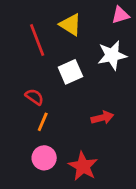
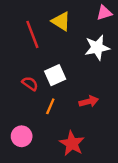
white square: (70, 72) -> (55, 75), moved
orange line: (43, 122) -> (50, 106), moved
pink circle: (44, 158) -> (22, 136), moved

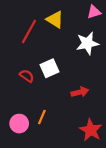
red line: (32, 34) -> (29, 31), turned 50
orange line: (50, 106) -> (42, 117), moved
red star: (72, 143) -> (91, 130), moved

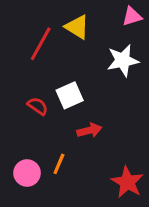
red arrow: (80, 92) -> (89, 130), moved

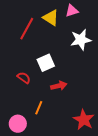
pink triangle: (132, 16) -> (72, 11), moved
red semicircle: (38, 106) -> (24, 78), moved
pink circle: (27, 173) -> (18, 124), moved

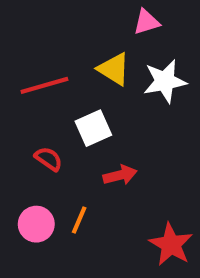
yellow triangle: (51, 18) -> (114, 69), moved
red line: (27, 29) -> (44, 85), moved, turned 45
pink circle: (18, 124) -> (36, 224), moved

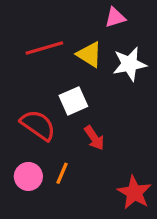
red line: (44, 85) -> (44, 48), moved
red semicircle: (49, 159) -> (38, 125), size x1.6
red arrow: (120, 175) -> (94, 138), turned 70

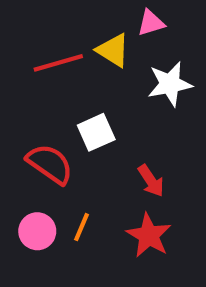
yellow triangle: (89, 54) -> (113, 50), moved
red arrow: (94, 138) -> (151, 181), moved
red star: (134, 192) -> (149, 235), moved

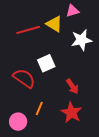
pink circle: (37, 231) -> (18, 122), moved

